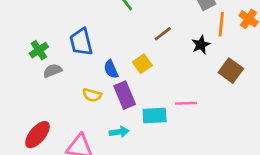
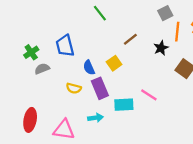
pink line: (186, 103) -> (149, 95), turned 35
red ellipse: (37, 135) -> (30, 120), turned -30

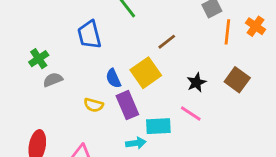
blue trapezoid: (65, 46) -> (89, 35), moved
black star: (161, 48) -> (196, 83), moved
yellow square: (114, 63) -> (146, 73), size x1.5
cyan arrow: (95, 118) -> (136, 143), moved

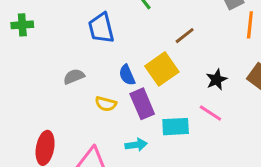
green cross: (39, 59) -> (22, 25), moved, turned 30
gray semicircle: (53, 80) -> (74, 77), moved
cyan arrow: (136, 143) -> (136, 145), moved

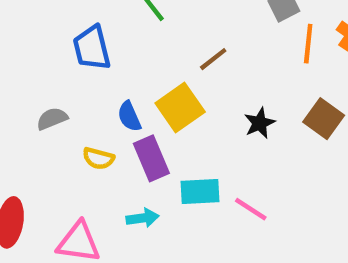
pink line: (210, 113) -> (251, 209), moved

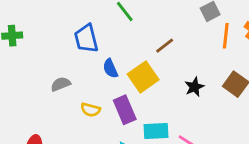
blue semicircle: (129, 116) -> (110, 68), moved

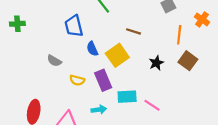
orange line: (226, 36) -> (179, 35), moved
brown line: (165, 46) -> (134, 31), turned 56
gray semicircle: (61, 84) -> (54, 61), turned -128

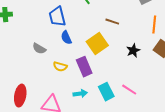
blue semicircle: (92, 49) -> (66, 38), moved
cyan rectangle: (127, 97) -> (106, 92), moved, turned 66

